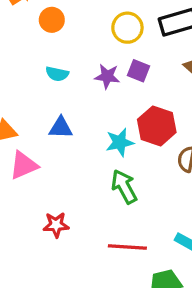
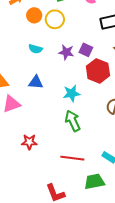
yellow circle: (127, 28) -> (55, 19), moved
red hexagon: (157, 126) -> (98, 71), moved

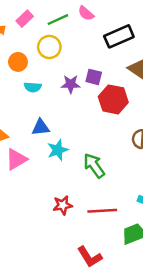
orange circle: (34, 15) -> (18, 62), moved
cyan star: (72, 93) -> (58, 150), moved
red star: (29, 142) -> (63, 205), moved

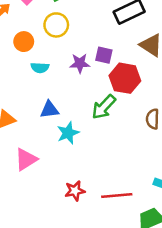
pink triangle: (16, 159) -> (26, 159), moved
green arrow: (94, 166) -> (104, 107), moved, turned -100

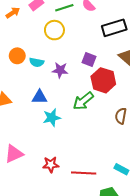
orange circle: (24, 42) -> (17, 56), moved
purple star: (80, 63) -> (60, 70), moved
pink triangle: (26, 159) -> (14, 154), moved

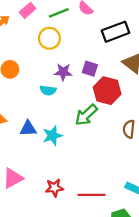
cyan semicircle: (37, 62) -> (48, 90), moved
purple star: (60, 70) -> (63, 72), moved
blue triangle: (40, 97) -> (28, 129), moved

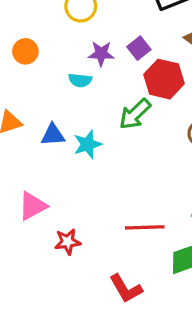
purple square: (90, 69) -> (139, 48), turned 35
red star: (54, 188) -> (68, 242), moved

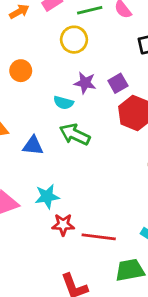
green arrow: (135, 114) -> (75, 134), moved, turned 60
cyan star: (88, 144) -> (47, 196), moved
red star: (68, 242) -> (63, 225), moved

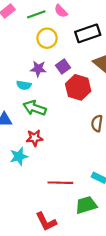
yellow circle: (74, 40) -> (47, 38), moved
red star: (63, 225) -> (34, 138), moved

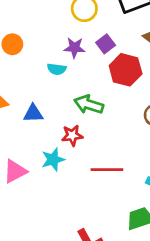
green arrow: (35, 108) -> (89, 105), moved
red line: (60, 183) -> (107, 170), moved

